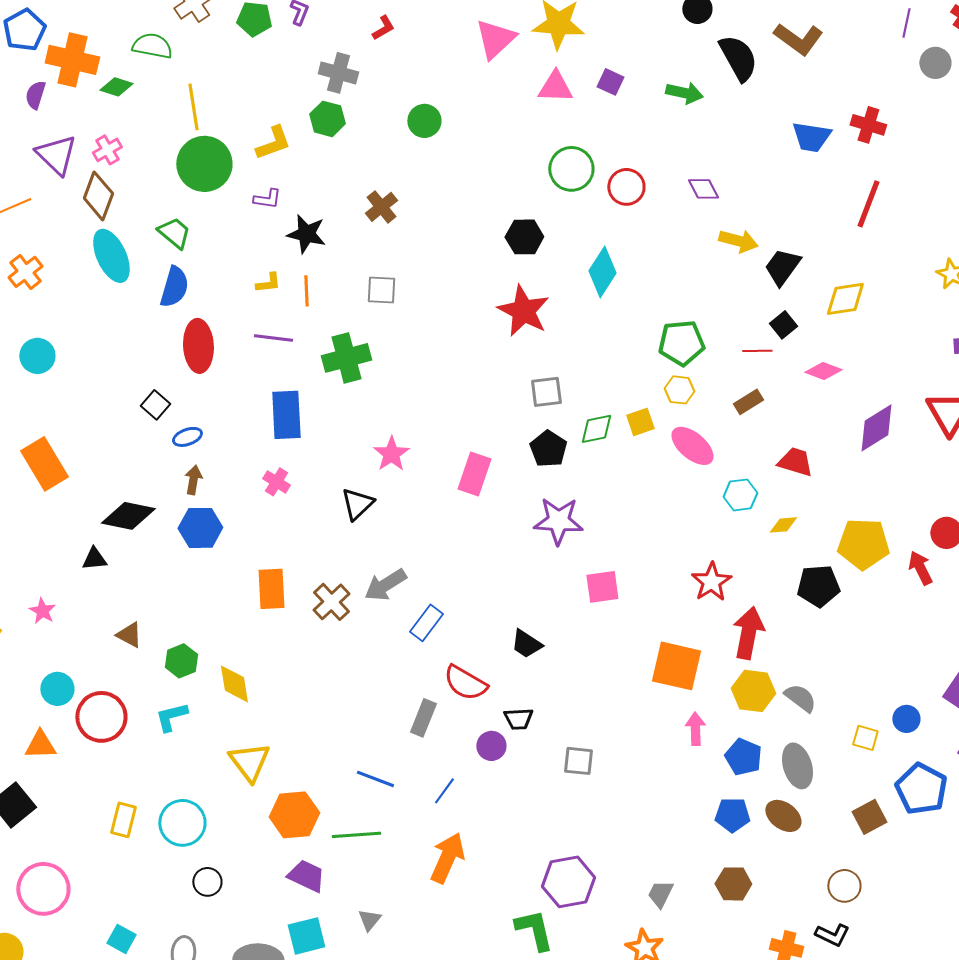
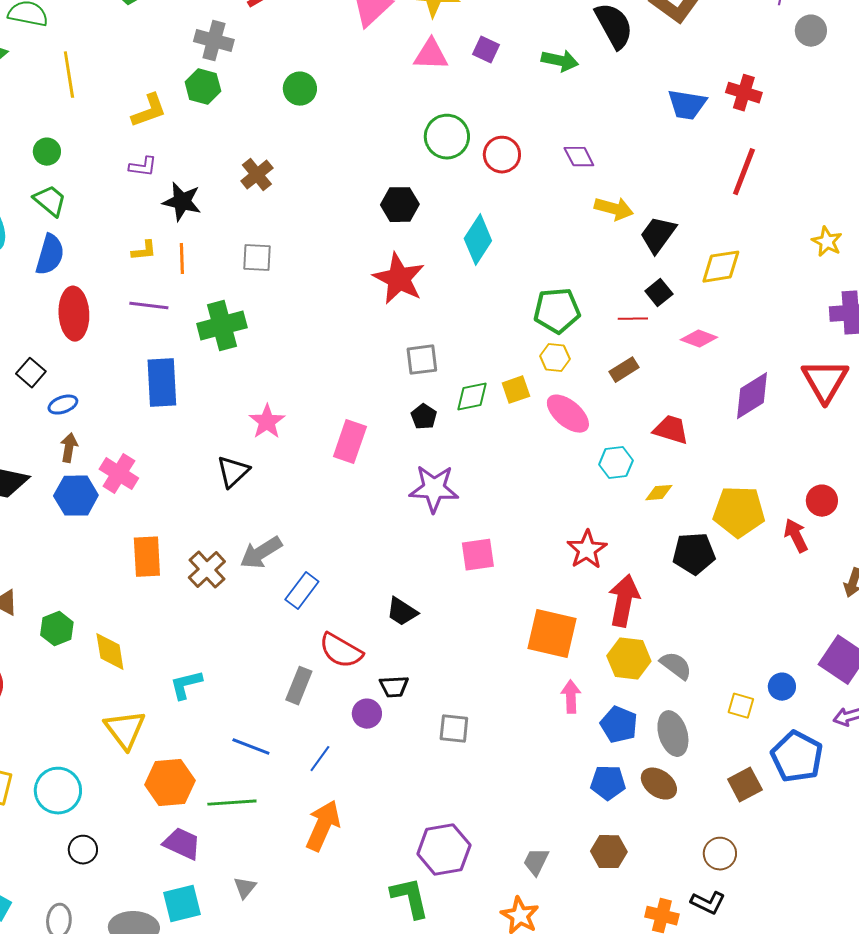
green circle: (204, 164) -> (47, 152), moved, size x0.5
black pentagon: (548, 449) -> (424, 417), size x0.7
pink cross: (276, 482) -> (119, 474), moved, size x1.4
cyan L-shape: (171, 717) -> (186, 685), moved

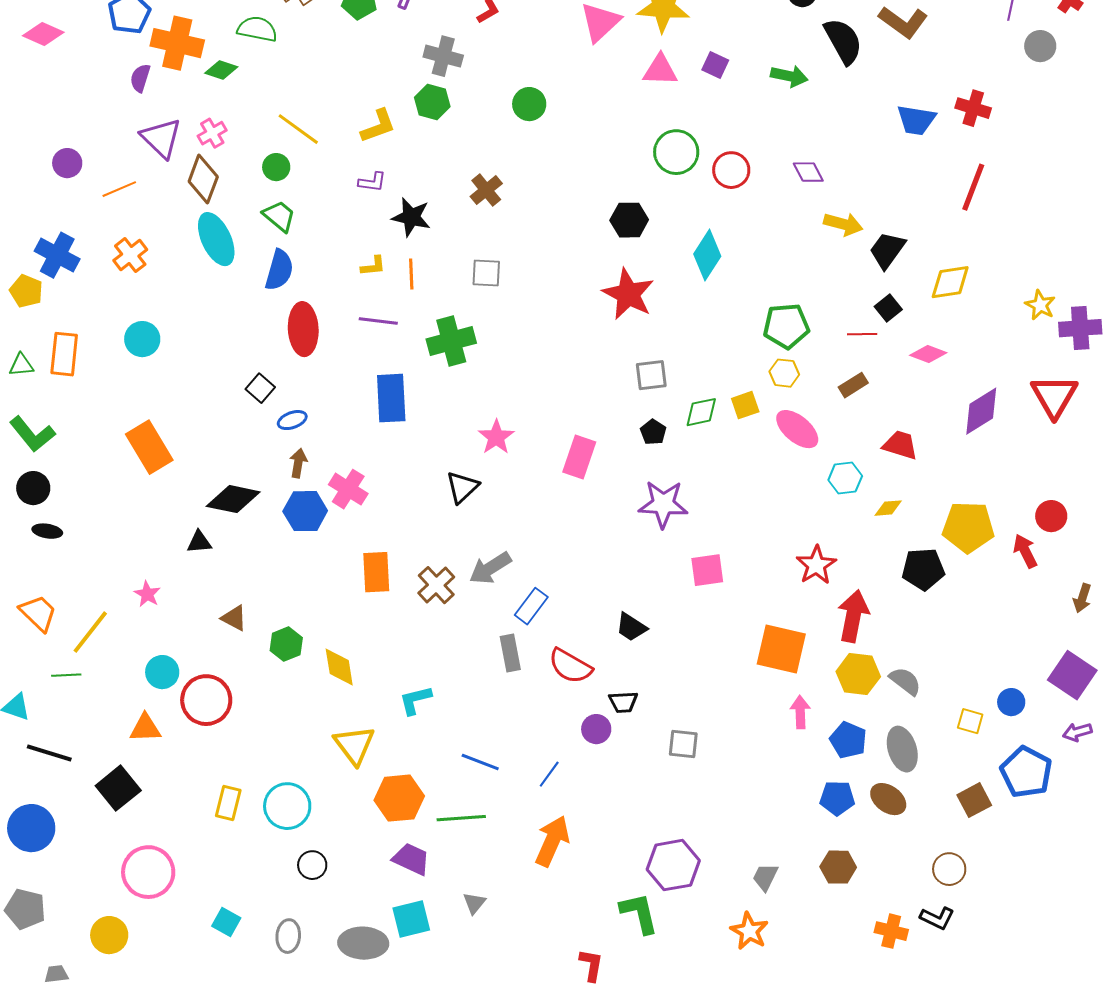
yellow line: (69, 75) -> (298, 129), moved, turned -45
yellow star: (827, 242) -> (1040, 305), moved
gray rectangle: (299, 686) -> (510, 653), moved, turned -33

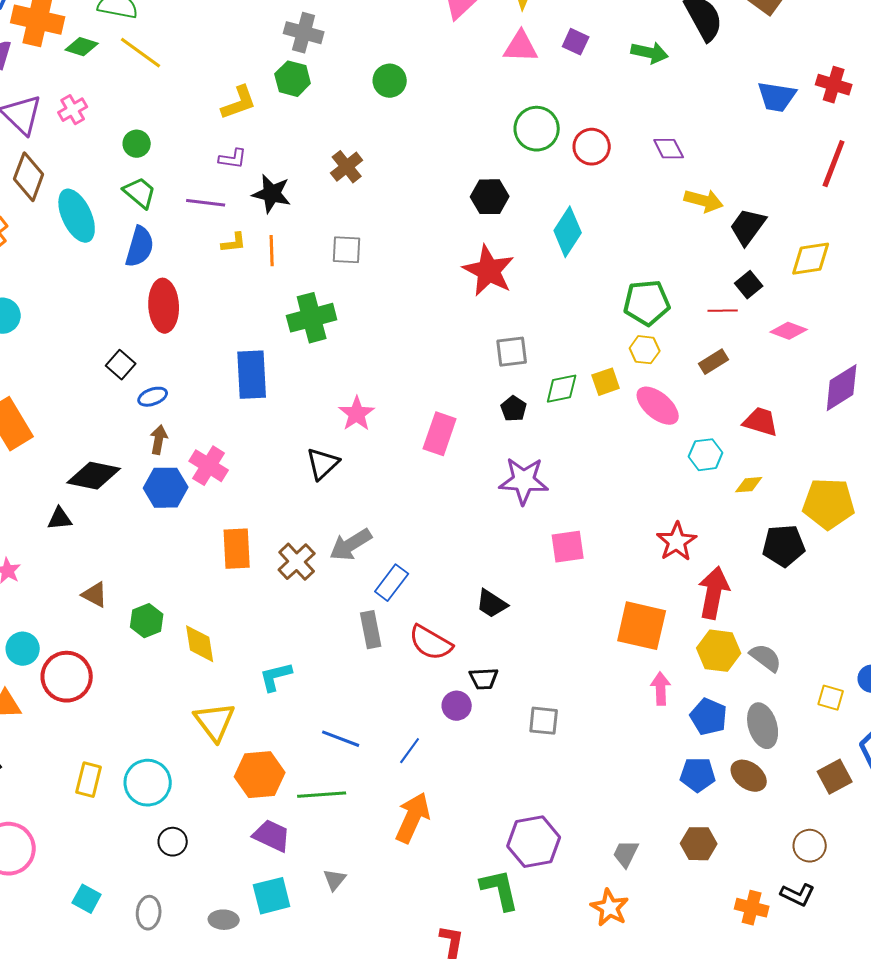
yellow line: (298, 129) -> (141, 53), moved
brown diamond: (203, 179) -> (29, 177), moved
purple line: (378, 321) -> (206, 203), moved
gray ellipse: (363, 943) -> (224, 920), size x0.6

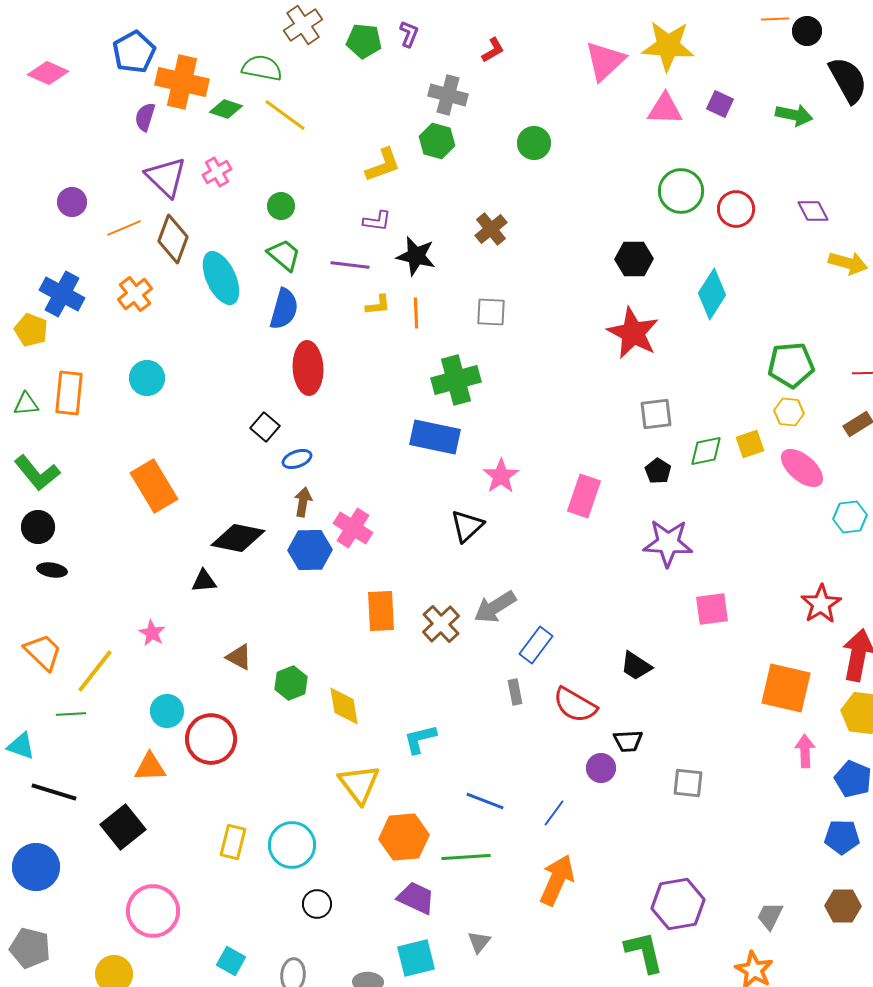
blue rectangle: (252, 375) -> (435, 437), moved, turned -75
gray rectangle: (371, 630) -> (515, 692), size x0.7

